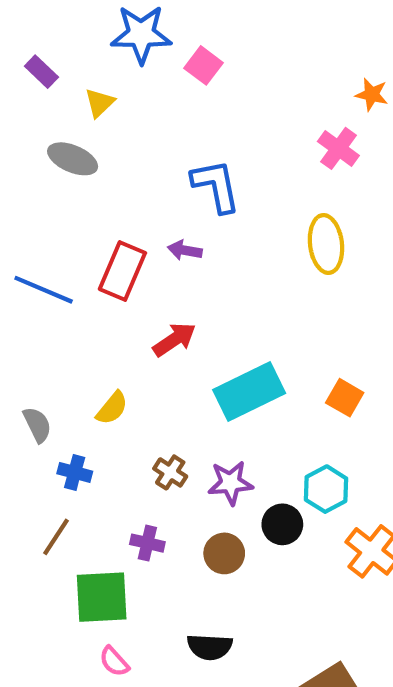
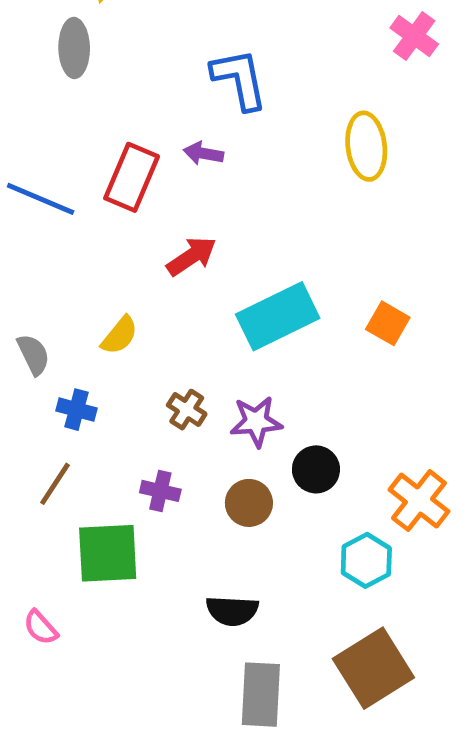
pink cross: (338, 148) -> (414, 36), moved
gray ellipse: (73, 159) -> (74, 48), turned 66
cyan hexagon: (326, 489) -> (366, 560), moved
pink semicircle: (114, 661) -> (41, 627), moved

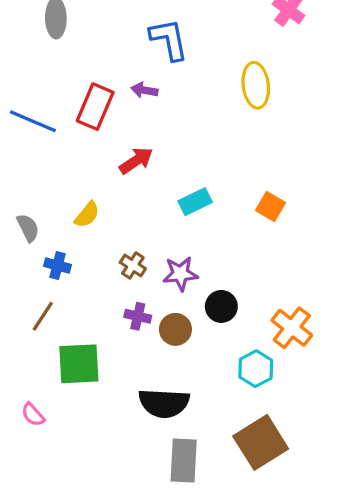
cyan rectangle: (278, 316) -> (195, 202), size x0.6
purple cross: (160, 491) -> (138, 316), moved
black semicircle: (232, 611) -> (164, 403), size x1.4

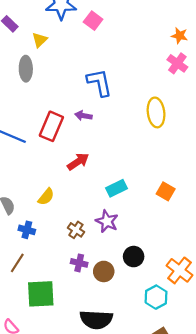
purple star: (180, 274) -> (107, 221), moved, turned 30

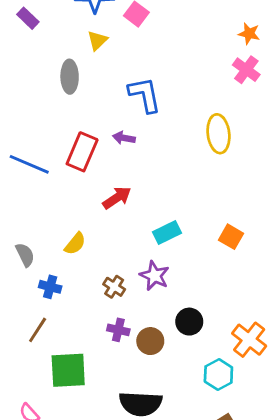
yellow triangle: (40, 40) -> (97, 40), moved
gray ellipse: (26, 69) -> (70, 77), moved

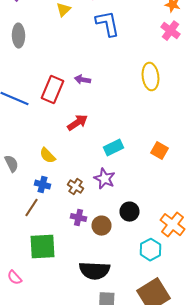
gray ellipse: (70, 77) -> (18, 36), moved
blue L-shape: (145, 95) -> (108, 24), moved
yellow semicircle: (75, 244) -> (48, 156), turned 96
blue cross: (50, 287) -> (42, 185), moved
brown line: (38, 330) -> (32, 208), moved

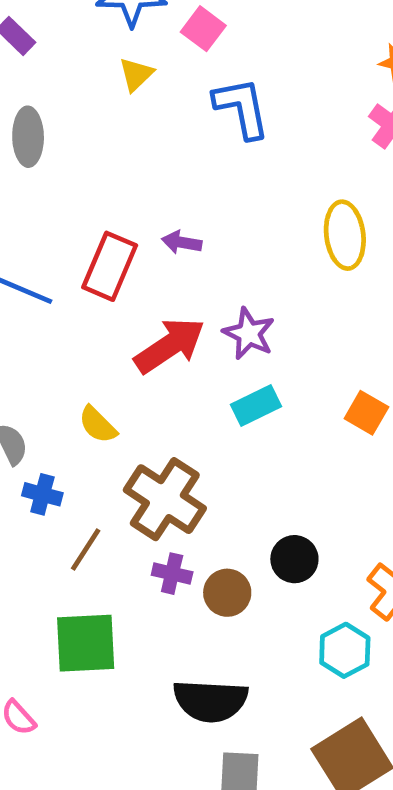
red arrow: (78, 123) -> (170, 346), size x1.4
purple star: (104, 179) -> (249, 334), moved
blue cross: (42, 185) -> (42, 494), moved
brown cross: (76, 187) -> (165, 499), size x2.0
brown line: (32, 208) -> (86, 550), moved

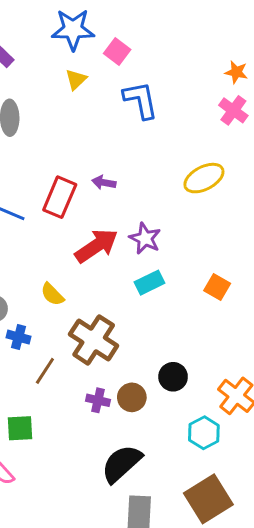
yellow ellipse: (345, 235) -> (204, 178), turned 69
purple cross: (172, 574) -> (98, 400), moved
green square: (86, 643) -> (20, 428), moved, size x0.7
black semicircle: (210, 701) -> (122, 464), turned 135

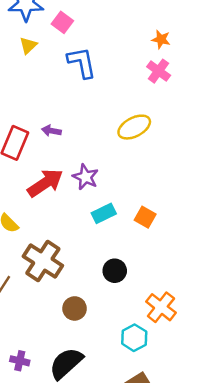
cyan rectangle: (149, 283) -> (104, 213), moved
black circle: (173, 377) -> (115, 271), moved
purple cross: (98, 400) -> (20, 361), moved

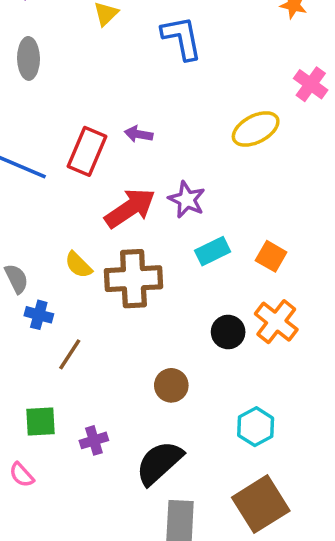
pink cross: (159, 71) -> (311, 84), moved
brown cross: (43, 261) -> (133, 279), moved, turned -36
orange cross: (161, 307) -> (276, 322), moved
purple cross: (20, 361) -> (94, 440), moved, turned -30

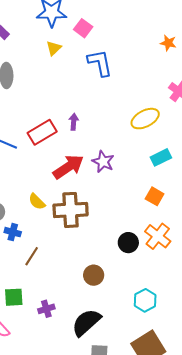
purple arrow: (139, 134) -> (74, 122), turned 84
red rectangle: (87, 151) -> (42, 132), turned 36
cyan rectangle: (213, 251) -> (161, 157), moved

